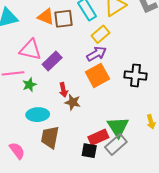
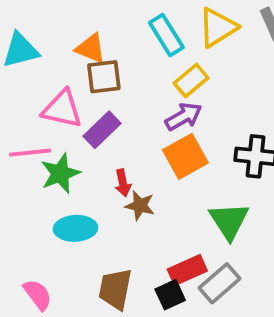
brown square: (63, 19) -> (104, 77), moved
green star: (29, 85) -> (60, 173), size x1.5
green triangle: (118, 127) -> (229, 221), moved
brown trapezoid: (50, 137) -> (115, 289), moved
black square: (89, 151) -> (170, 295), turned -35

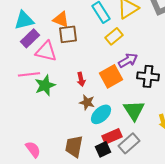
purple arrow: (183, 117) -> (128, 60), moved
purple rectangle: (102, 130) -> (30, 38), moved
red arrow: (123, 183) -> (81, 79), moved
cyan ellipse: (75, 228) -> (101, 114), moved, turned -40

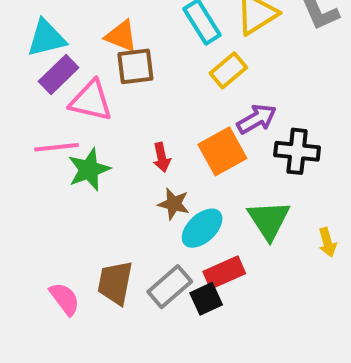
gray rectangle: (129, 143) -> (170, 287), moved
brown trapezoid: (74, 146) -> (115, 283), moved

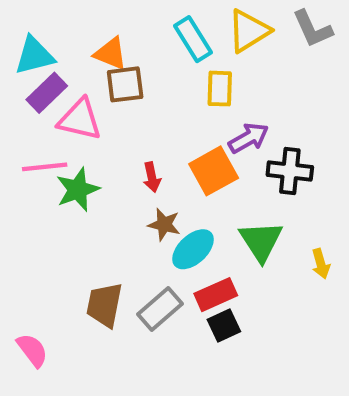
yellow rectangle: (228, 70) -> (220, 89), turned -48
pink semicircle: (65, 299) -> (32, 350), moved
black square: (206, 299) -> (224, 325), moved

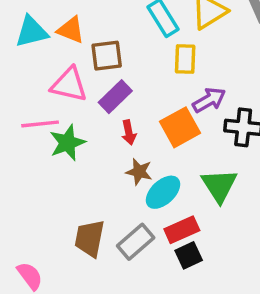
orange triangle: (111, 54) -> (71, 30), moved
purple rectangle: (47, 93) -> (115, 97), moved

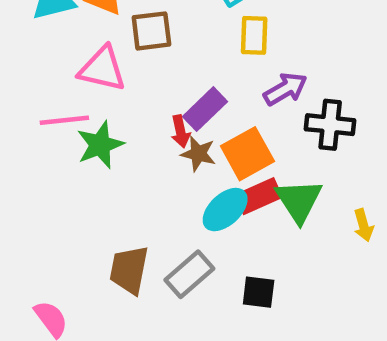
purple rectangle: (115, 97) -> (205, 109), moved
orange square: (180, 127) -> (247, 154), moved
brown star: (139, 172) -> (198, 154), moved
red rectangle: (182, 230) -> (259, 196), moved
black square: (189, 255) -> (259, 292), turned 32

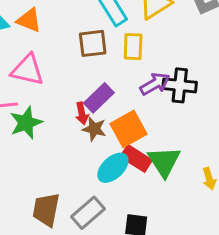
brown square: (151, 31) -> (93, 43), moved
black cross: (330, 125) -> (180, 85), moved
red rectangle: (259, 196) -> (136, 158), turned 56

